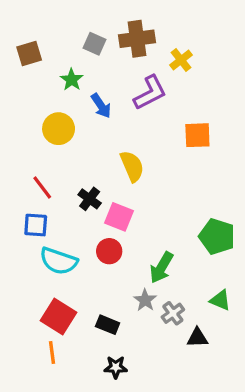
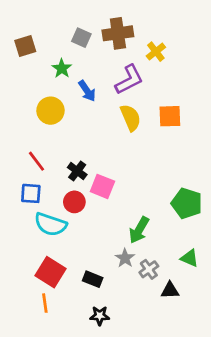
yellow semicircle: (132, 166) -> (131, 118), moved
red circle: (109, 251) -> (74, 202), moved

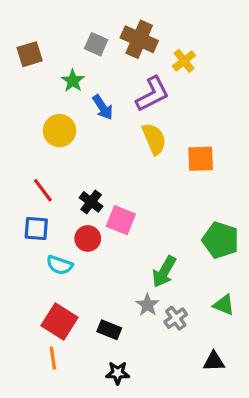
brown cross: (118, 33) -> (139, 39), turned 32
orange square: (170, 116) -> (201, 159), moved
cyan semicircle: (50, 224) -> (60, 265), size x0.7
black triangle: (170, 290) -> (214, 361), moved

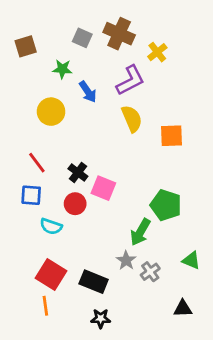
green star: (73, 81) -> (62, 69), turned -30
green pentagon: (221, 240) -> (166, 205), moved
black rectangle: (109, 330) -> (94, 282), size x1.4

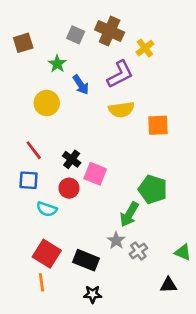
green star: (62, 69) -> (57, 64), turned 30
yellow semicircle: (132, 119) -> (121, 110), turned 105
green triangle: (191, 260) -> (183, 252), moved

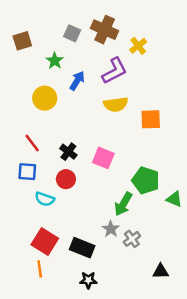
blue arrow: (81, 85) -> (77, 81), turned -114
pink square: (95, 174) -> (103, 158), moved
green triangle: (183, 252) -> (174, 199), moved

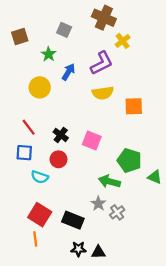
brown cross: (105, 30) -> (104, 18), moved
green arrow: (123, 204) -> (109, 181), turned 75
black triangle: (161, 271) -> (98, 252), moved

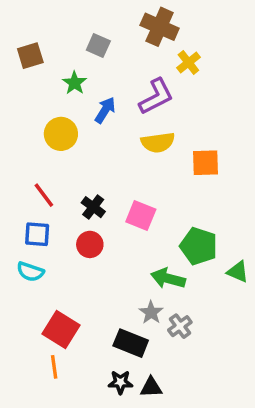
cyan semicircle: (40, 177) -> (30, 272), moved
black rectangle: (73, 220) -> (131, 343), moved

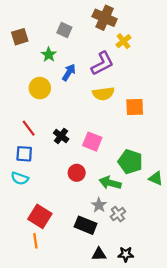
red circle: (90, 244) -> (77, 173), moved
black star: (120, 382) -> (126, 254), moved

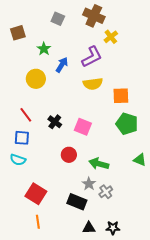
gray square: (64, 30) -> (58, 19), moved
green pentagon: (130, 162) -> (127, 124), moved
orange line: (35, 241) -> (38, 222), moved

